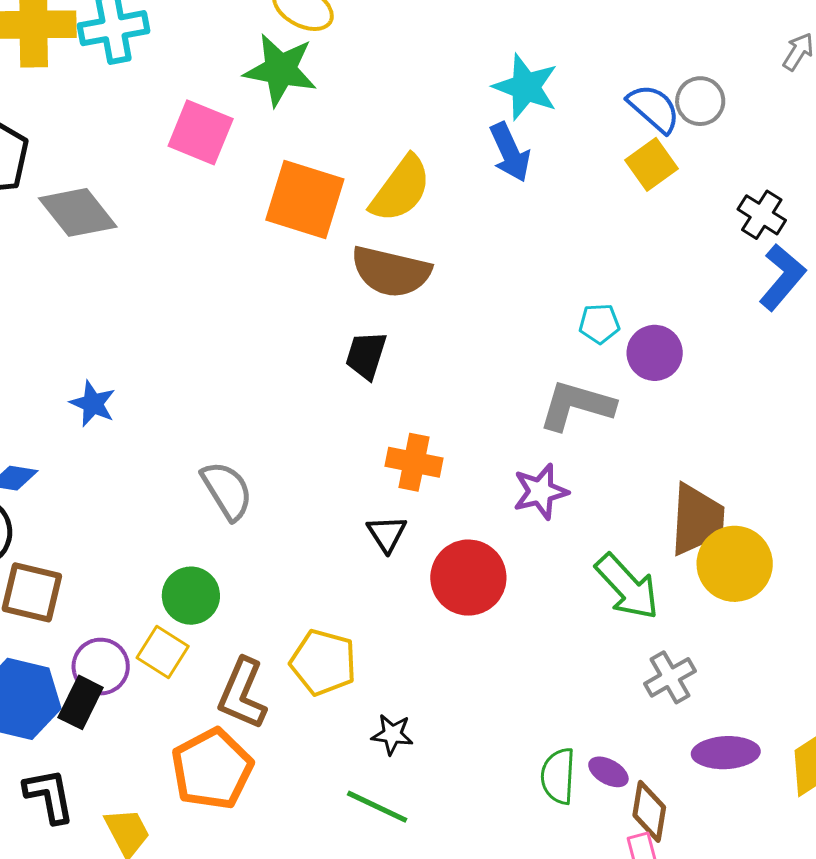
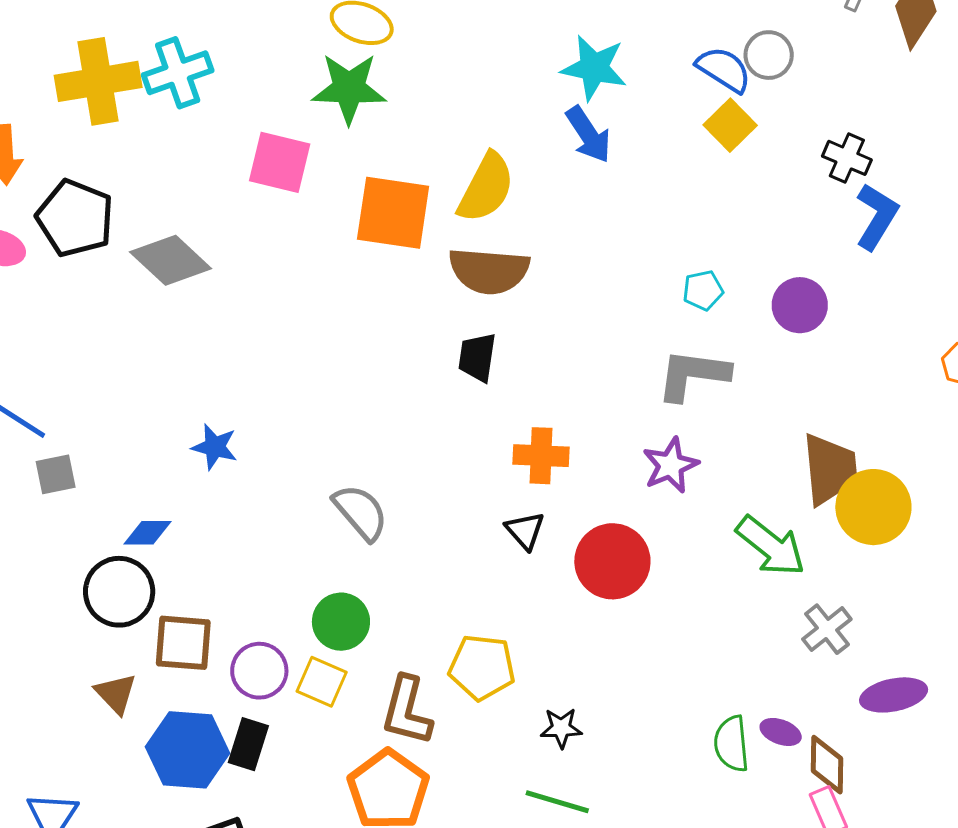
purple circle: (655, 353) -> (800, 305), moved
purple circle: (101, 667) -> (259, 671), moved

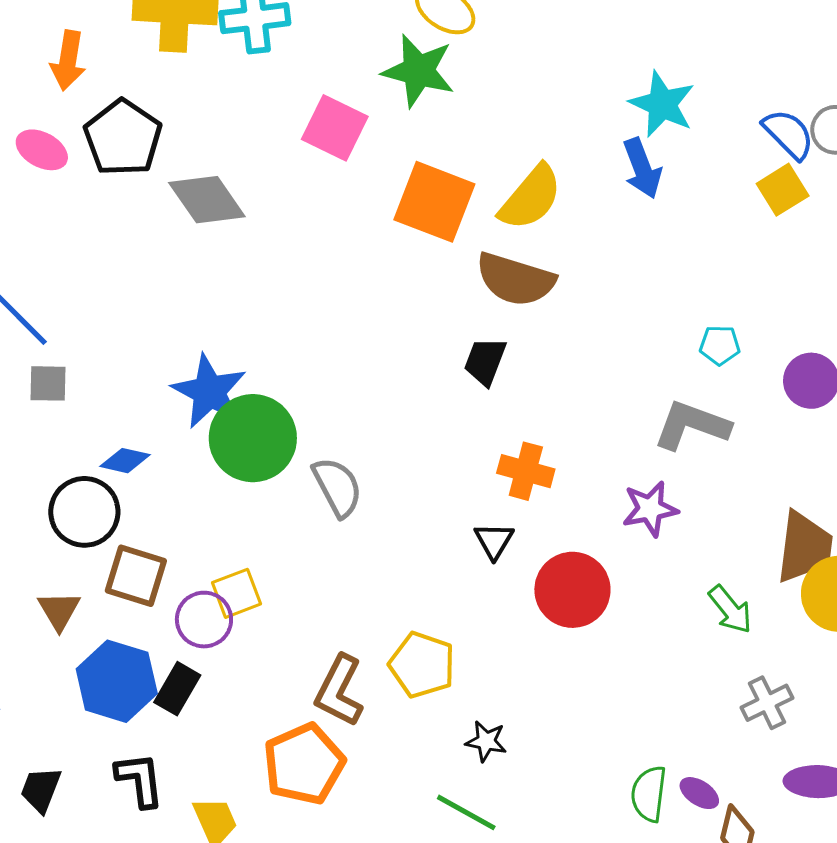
blue star: (215, 447) -> (209, 391), size x1.6
green arrow: (771, 546) -> (730, 609), size x0.7
green circle: (341, 622) -> (253, 438), moved, size x1.5
yellow square: (322, 682) -> (236, 593), moved, turned 33

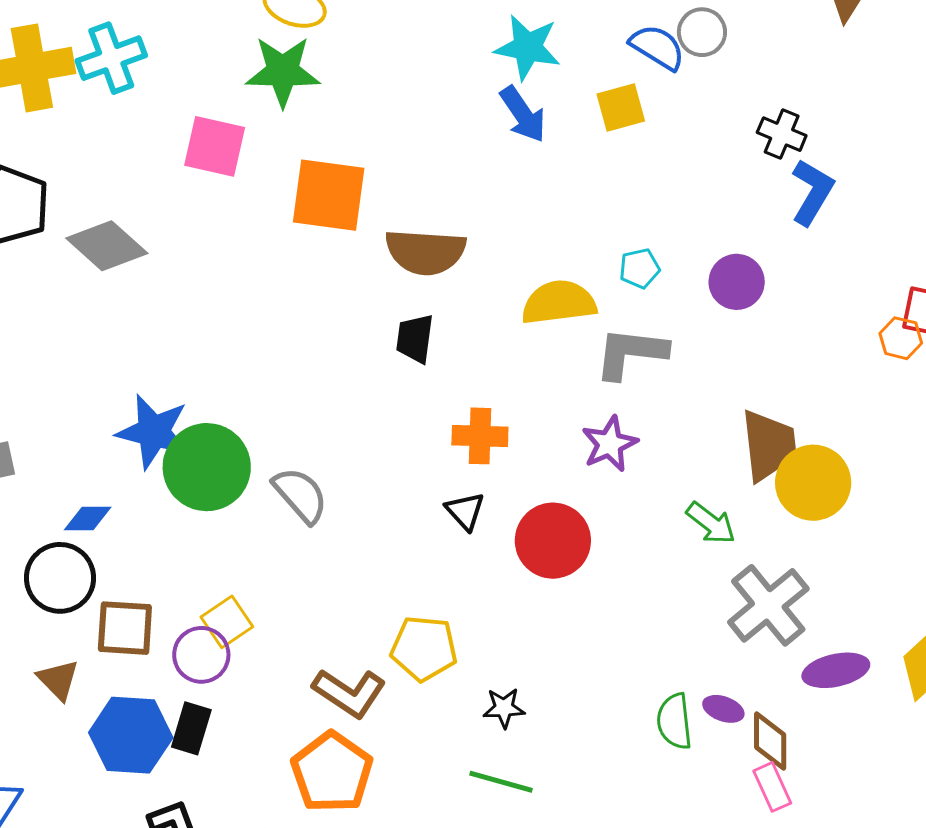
yellow square: (783, 190) -> (621, 108), moved, turned 30
yellow semicircle: (531, 198) -> (559, 302), moved, turned -124
brown L-shape: (339, 691) -> (349, 693), turned -70
gray cross: (767, 703) -> (768, 605), size x1.6

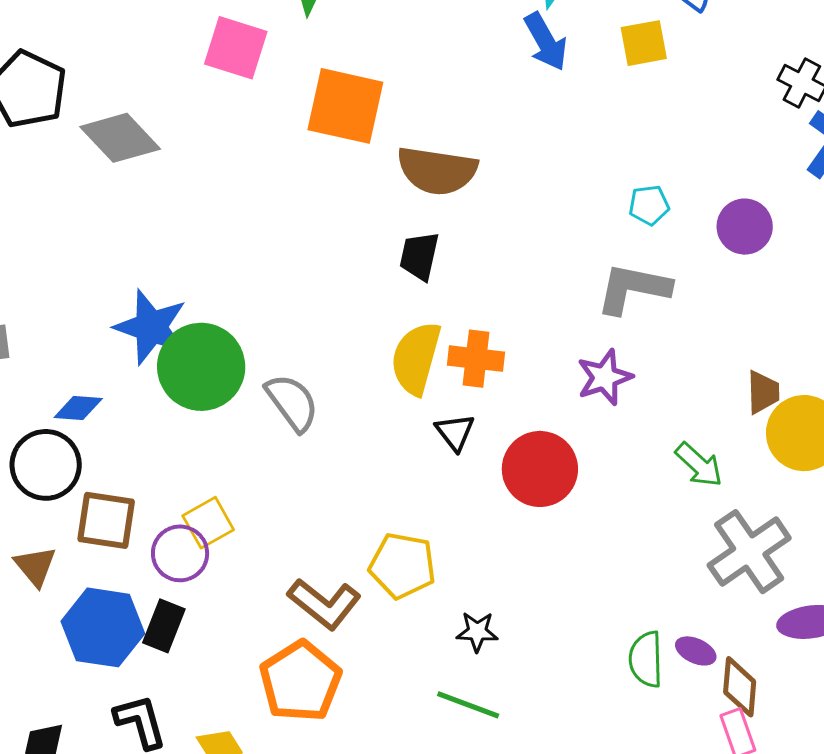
yellow semicircle: (559, 302) -> (416, 358), moved, turned -72
brown trapezoid: (769, 445) -> (763, 392), size x0.6

